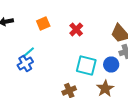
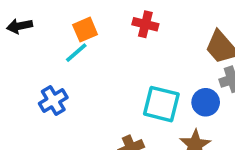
red cross: (76, 30) -> (145, 24), moved, turned -32
cyan line: (28, 52) -> (76, 53), moved

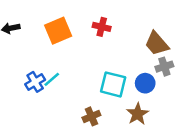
orange square: (85, 30) -> (58, 31), size x1.5
cyan line: (76, 53) -> (52, 79), moved

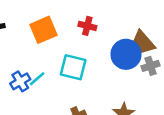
blue circle: (145, 83) -> (126, 54), moved, size x1.5
cyan square: (113, 84) -> (73, 67), moved

